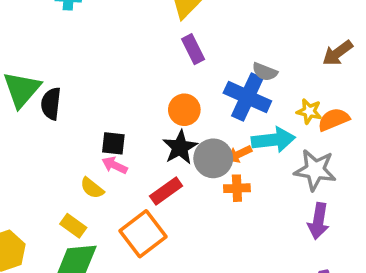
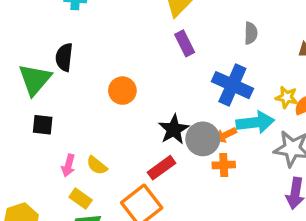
gray semicircle: (265, 72) -> (251, 33), moved, turned -110
black semicircle: (51, 104) -> (64, 57), moved
orange circle: (184, 110) -> (122, 91), moved
black square: (113, 143) -> (43, 125), moved
pink arrow: (115, 165) -> (68, 166), moved, turned -100

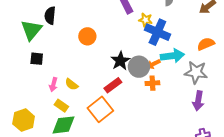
yellow star: (287, 97) -> (146, 20), moved

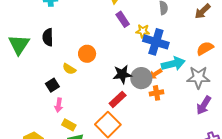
green triangle: (31, 30) -> (19, 45), moved
black square: (37, 59) -> (52, 85), moved, turned -32
black star: (120, 61) -> (122, 74), turned 30
yellow semicircle: (72, 84) -> (69, 69), moved
purple arrow: (198, 101) -> (204, 105), turned 30

